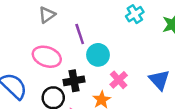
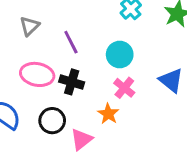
cyan circle: (98, 55) -> (120, 55), moved
black cross: (74, 81) -> (72, 82), moved, turned 36

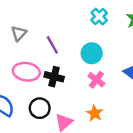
orange star: (108, 114) -> (95, 113), moved

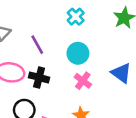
cyan cross: (99, 17) -> (76, 17), moved

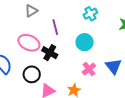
pink cross: (83, 81) -> (89, 69), moved

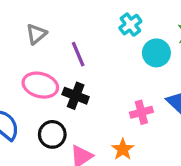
cyan circle: (84, 42) -> (156, 53), moved
pink cross: (89, 69) -> (141, 112), turned 32

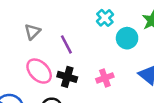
pink ellipse: (40, 85) -> (39, 71), turned 35
pink cross: (141, 112) -> (105, 78), moved

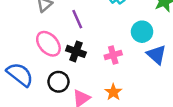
cyan circle: (127, 38) -> (142, 32), moved

